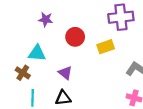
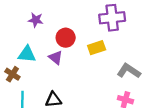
purple triangle: (65, 73) -> (56, 58), moved

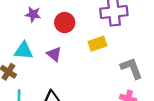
red circle: (66, 38) -> (65, 23), moved
gray L-shape: (129, 71) -> (131, 68), turned 35

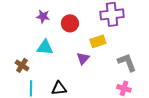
cyan triangle: (24, 51) -> (45, 47), moved
purple triangle: (54, 54) -> (83, 58), moved, turned 32

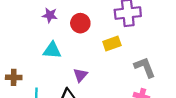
purple triangle: (83, 58) -> (80, 75), moved
brown cross: (22, 65) -> (14, 77), moved, turned -32

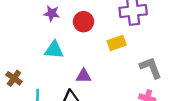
purple triangle: (80, 75) -> (84, 76), turned 49
brown cross: (14, 77) -> (14, 78), turned 35

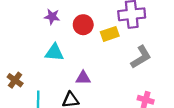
yellow rectangle: (117, 43) -> (110, 34), moved
gray L-shape: (151, 68) -> (141, 57), moved, turned 80

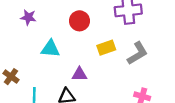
purple star: (52, 17) -> (28, 17), moved
yellow rectangle: (110, 34) -> (106, 48), moved

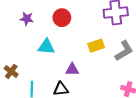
red circle: (79, 21) -> (62, 18), moved

